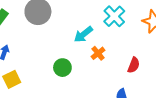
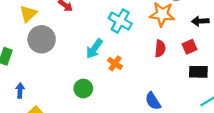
red semicircle: (134, 65) -> (160, 49), moved

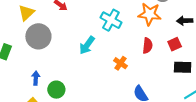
orange cross: (115, 63) -> (121, 63), moved
green circle: (83, 89) -> (56, 90), moved
blue arrow: (20, 90) -> (36, 78), moved

